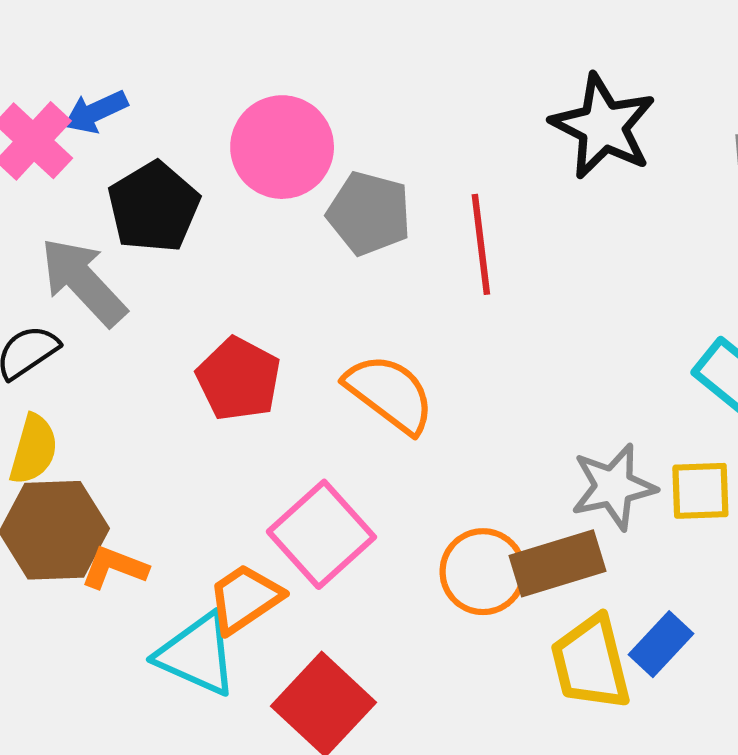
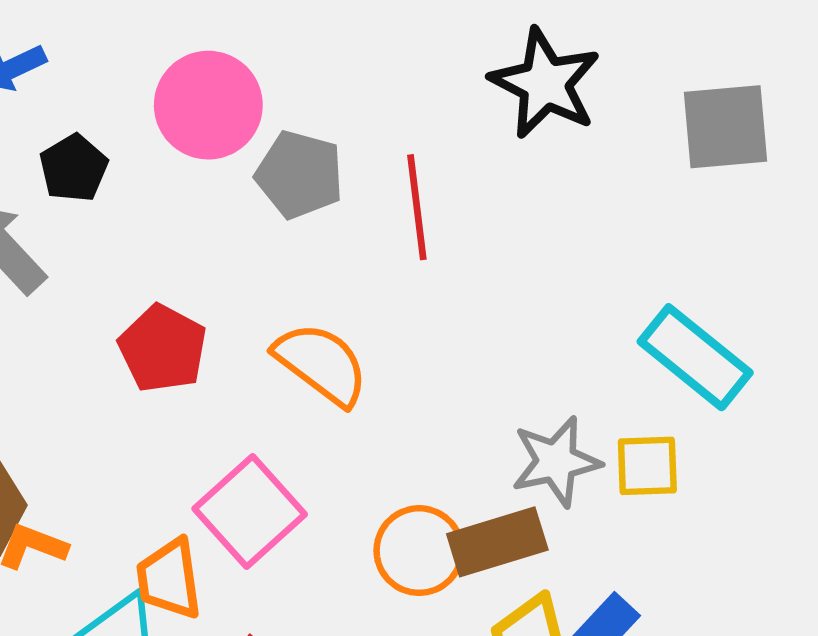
black pentagon: (154, 207) -> (74, 168), size x0.7
orange trapezoid: (245, 599) -> (169, 579), turned -64

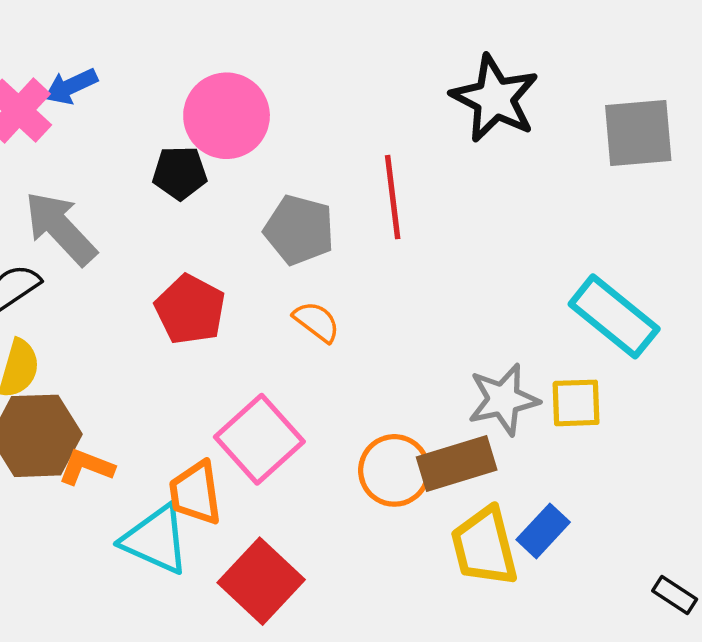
black pentagon: (74, 168) -> (180, 173), moved, turned 30
gray pentagon: (300, 175) -> (299, 230), moved
orange semicircle: (321, 364) -> (316, 322), size x0.6

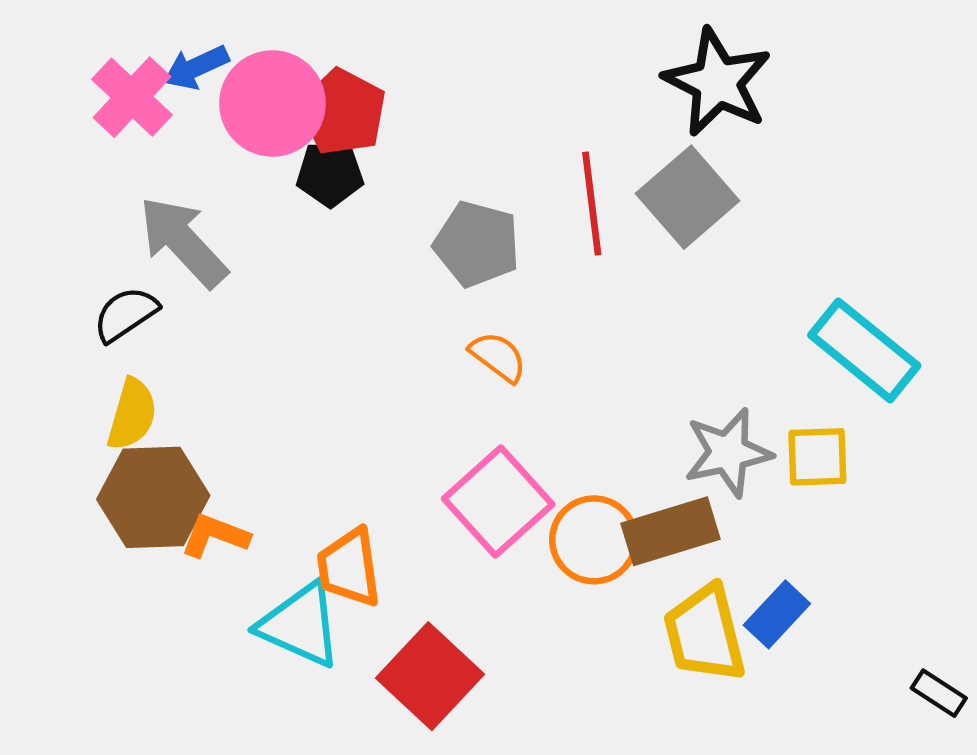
pink circle: (227, 116) -> (272, 103), moved
gray square: (638, 133) -> (688, 197), moved, turned -36
red pentagon: (190, 310) -> (343, 112), moved
pink square: (259, 439) -> (498, 502), moved

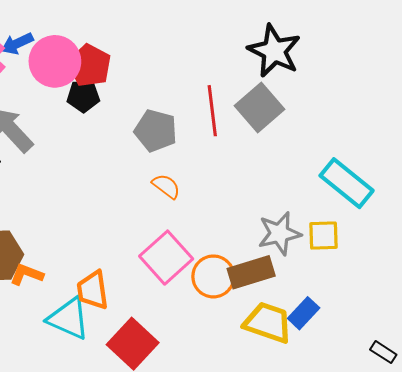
yellow trapezoid: (705, 634) -> (268, 323), turned 123

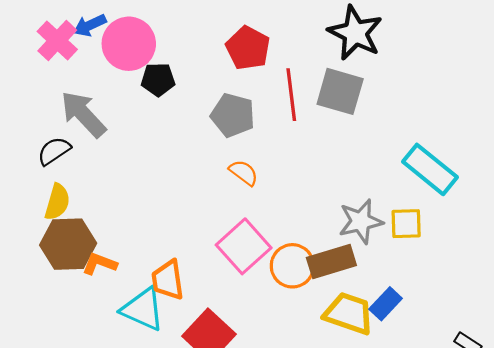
red pentagon: (90, 66) -> (248, 48), moved
gray square: (260, 108) -> (340, 91), turned -33

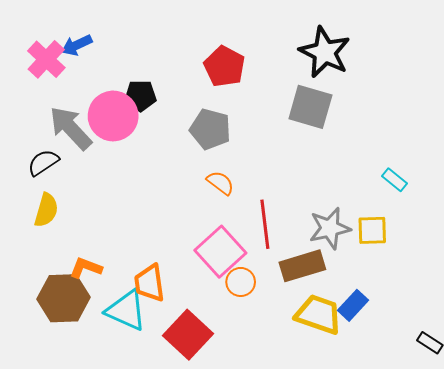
pink circle: (129, 44) -> (113, 116), moved
red line: (291, 95) -> (265, 224), moved
cyan rectangle: (430, 169) -> (394, 180), size x0.5
brown hexagon: (68, 244) -> (63, 298), moved
orange circle: (292, 266) -> (241, 282), moved, size x0.7

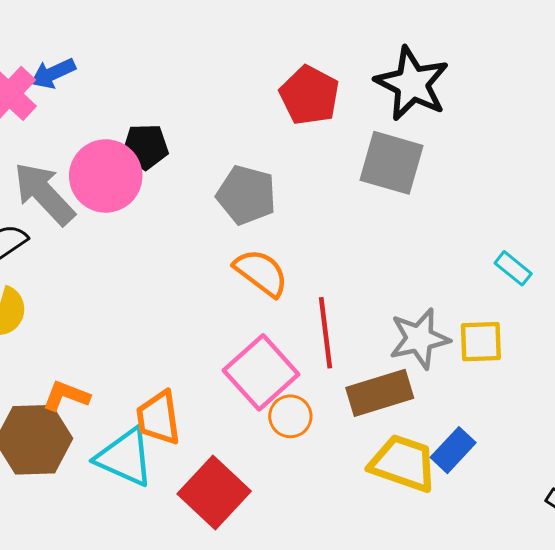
red pentagon: (224, 66) -> (309, 95), moved
orange semicircle: (220, 183) -> (261, 273), size x1.4

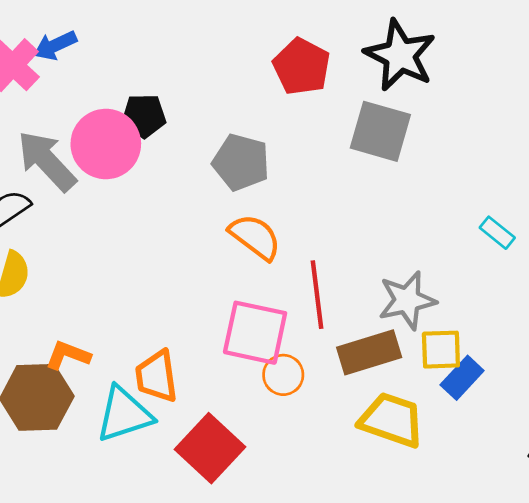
yellow square: (481, 342) -> (441, 350), moved
pink square: (261, 372) -> (255, 333), turned -36
blue rectangle: (453, 450) -> (462, 378), moved
cyan triangle: (125, 457) -> (124, 414), turned -42

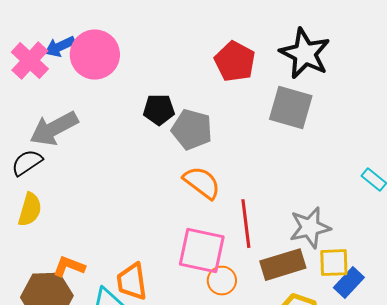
black pentagon: (144, 116) -> (159, 110), moved
pink circle: (106, 144) -> (95, 55), moved
gray arrow: (47, 161) -> (54, 129), turned -75

